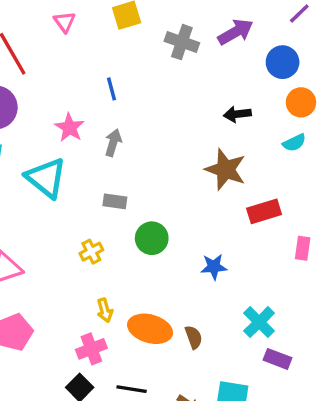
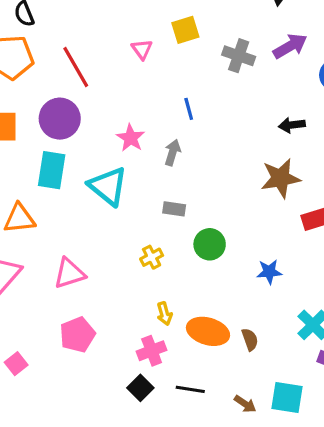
pink triangle: (65, 22) -> (142, 49), moved
blue line: (111, 89) -> (189, 109), moved
brown star: (226, 169) -> (281, 178), turned -30

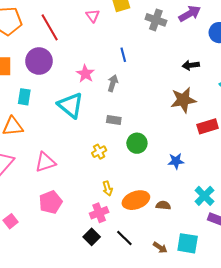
cyan rectangle: (52, 170) -> (24, 97), moved, size x0.7
orange ellipse: (208, 331) -> (136, 200), turned -35
brown semicircle: (250, 339) -> (163, 205), turned -64
black line: (190, 389) -> (124, 238), turned 36

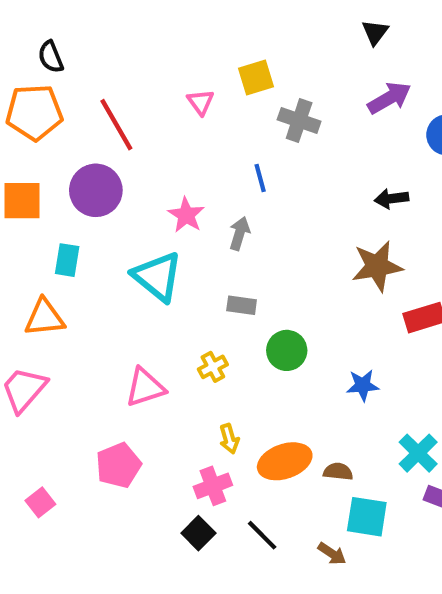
gray cross: (156, 20) -> (299, 121), moved
pink triangle: (45, 162) -> (145, 387), moved
cyan square: (188, 243) -> (367, 517), moved

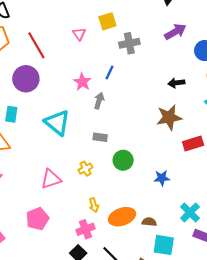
gray cross: (299, 121) -> (129, 43), turned -30
blue line: (260, 178) -> (109, 72), turned 40
pink star: (186, 215) -> (82, 82), moved

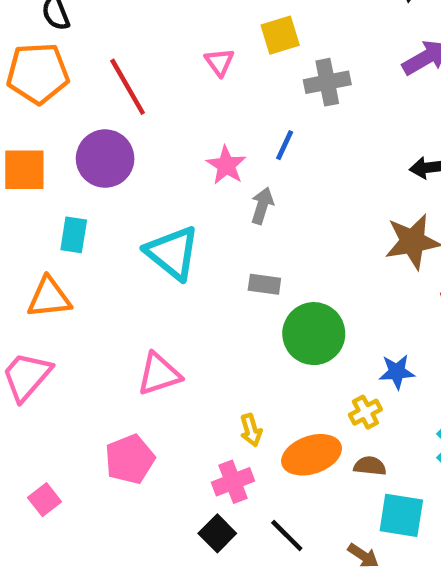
green circle: (123, 160) -> (314, 334), size x1.4
yellow cross: (85, 169) -> (365, 412), moved

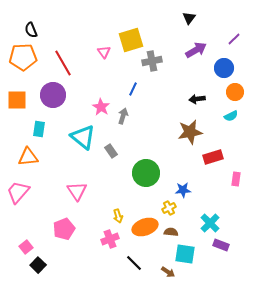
yellow square: (280, 35) -> (131, 40), size x1.4
pink star: (226, 165) -> (101, 107), moved
gray rectangle: (264, 284) -> (111, 151), moved, turned 48
pink triangle: (159, 374) -> (77, 191), turned -45
black square: (217, 533) -> (38, 265), moved

